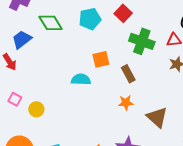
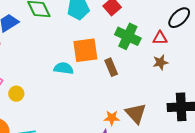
orange square: (101, 59) -> (85, 50), size x1.5
orange star: (126, 103) -> (112, 118), moved

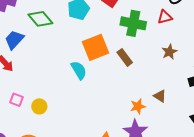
brown star: (160, 62) -> (169, 52), moved
cyan semicircle: (64, 68) -> (79, 70), turned 66
brown triangle: (136, 113) -> (160, 96), size x0.6

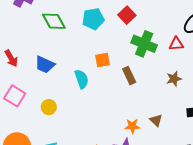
blue trapezoid: (14, 40) -> (45, 65), moved, turned -120
orange square: (96, 47) -> (102, 60), size x0.6
pink square: (17, 100) -> (15, 96), size x1.5
yellow circle: (39, 106) -> (49, 107), moved

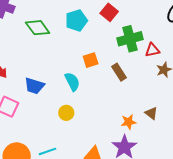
green cross: (144, 44) -> (130, 39), turned -30
red triangle: (176, 44) -> (152, 50), moved
blue trapezoid: (45, 65) -> (34, 86), moved
yellow circle: (49, 107) -> (66, 113), moved

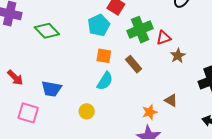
cyan pentagon: (76, 20) -> (99, 25), moved
orange square: (91, 60) -> (104, 56), turned 35
cyan semicircle: (72, 82) -> (105, 81), moved, turned 66

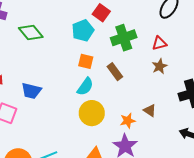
red triangle: (164, 38) -> (159, 43), moved
yellow circle: (87, 111) -> (92, 113), moved, size x1.6

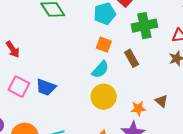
blue trapezoid: (31, 91) -> (46, 87), moved

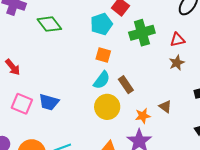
brown rectangle: (132, 58) -> (126, 85), moved

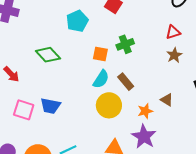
green diamond: (49, 24) -> (48, 55), moved
cyan pentagon: (101, 24) -> (77, 21), moved
green cross: (142, 33) -> (125, 44), moved, size x0.7

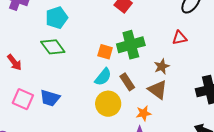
cyan pentagon: (77, 21) -> (57, 18), moved
green cross: (125, 44) -> (131, 45), size x1.5
brown star: (174, 55) -> (162, 66), moved
brown triangle: (167, 100) -> (158, 90), moved, size x1.5

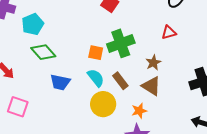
cyan pentagon: (57, 18) -> (33, 24), moved
cyan semicircle: (103, 77) -> (96, 78), turned -72
blue trapezoid: (50, 98) -> (60, 82), moved

